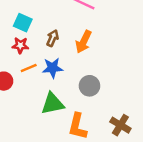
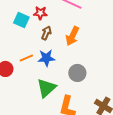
red star: (20, 45) -> (40, 13), moved
green triangle: (53, 104) -> (46, 88), turned -30

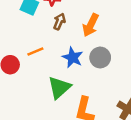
blue star: (46, 58) -> (73, 58), moved, turned 30
gray circle: (77, 73) -> (100, 58), moved

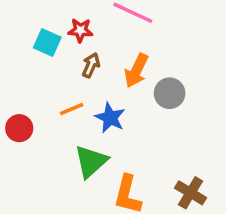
orange line: (35, 52) -> (72, 109), moved
gray circle: (100, 58) -> (170, 93), moved

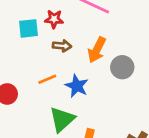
cyan square: (47, 43) -> (29, 28), turned -30
brown arrow: (91, 65) -> (62, 46), turned 72

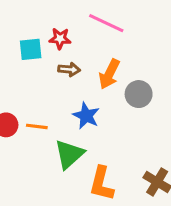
orange line: (47, 79) -> (37, 126), moved, turned 30

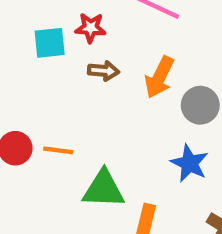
blue star: (86, 116) -> (189, 163), moved
green triangle: (69, 154) -> (103, 189), turned 44

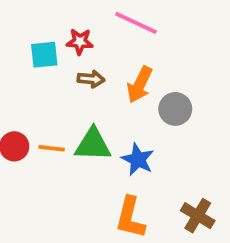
blue star: (189, 163) -> (138, 159), moved
green triangle: (103, 189) -> (93, 145), moved

